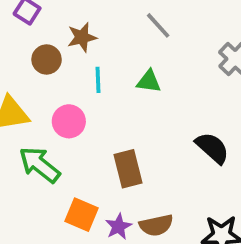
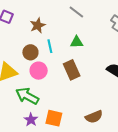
brown circle: (47, 59) -> (30, 52), moved
brown rectangle: (128, 169) -> (72, 70), moved
purple star: (118, 227) -> (31, 120), moved

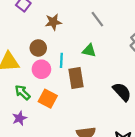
cyan line: (50, 46) -> (61, 60), moved
green arrow: (27, 96) -> (22, 92), size x0.7
orange square: (54, 118) -> (48, 99), moved

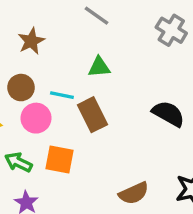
cyan line: (61, 60) -> (62, 95), turned -64

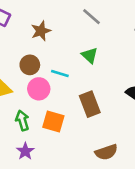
green triangle: (99, 67) -> (90, 55), turned 42
brown rectangle: (93, 115) -> (90, 104), moved
green arrow: (18, 162) -> (22, 121), turned 42

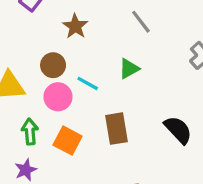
brown star: (41, 31) -> (75, 26), turned -30
green triangle: (90, 55) -> (129, 69), turned 36

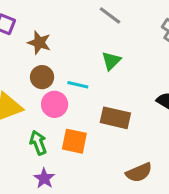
brown star: (75, 26) -> (39, 43), moved
brown rectangle: (117, 129) -> (115, 118), turned -52

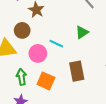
brown circle: (42, 77) -> (22, 30), moved
brown rectangle: (115, 118) -> (77, 71), turned 54

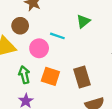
brown rectangle: (77, 71) -> (82, 77), moved

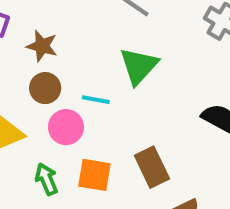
green triangle: (83, 21) -> (139, 66), size x1.5
brown circle: (20, 26) -> (45, 88), moved

